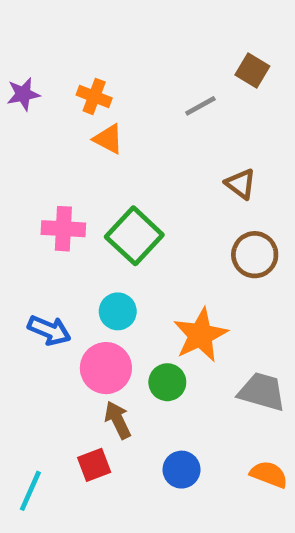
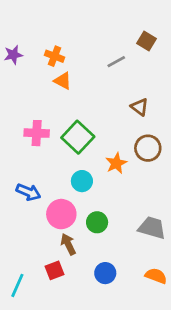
cyan circle: (118, 311) -> (82, 181), moved
orange star: (200, 335) -> (116, 163), moved, size x0.7

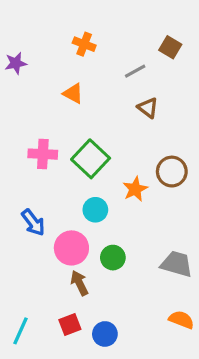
orange cross: (54, 56) -> (84, 44), moved
brown triangle: (140, 107) -> (148, 108), moved
blue arrow: (28, 192) -> (33, 223), turned 30
red square: (54, 270) -> (70, 324), moved
blue circle: (105, 273) -> (105, 334), moved

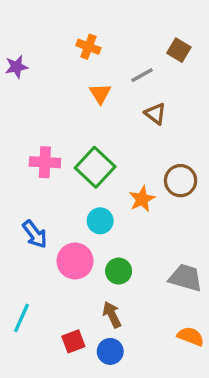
orange triangle: (73, 93) -> (100, 94), moved, turned 30
brown arrow: (79, 283) -> (112, 315), moved
cyan line: (21, 331) -> (21, 318), moved

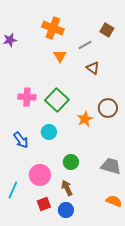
orange cross: (88, 47) -> (53, 28), size x1.5
cyan circle: (100, 221) -> (49, 132), moved
pink circle: (75, 261) -> (40, 175), moved

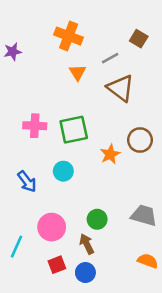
brown triangle: (93, 68) -> (121, 88), size x1.6
green square: (57, 100) -> (74, 130), turned 35
green circle: (71, 162) -> (97, 219), moved

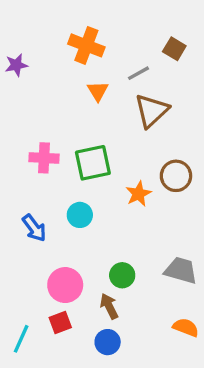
brown triangle: (121, 88) -> (152, 111), turned 40
cyan line: (17, 247) -> (21, 339), moved
red square: (57, 265) -> (60, 323), moved

